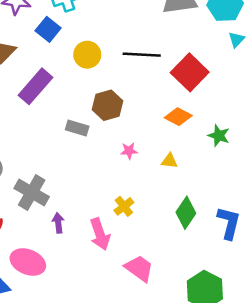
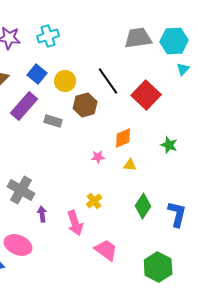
blue square: (48, 29) -> (37, 74), moved
black line: (142, 55) -> (108, 81), turned 52
brown hexagon: (107, 105) -> (85, 105), moved
orange diamond: (178, 117) -> (123, 138), moved, turned -50
gray rectangle: (77, 128) -> (53, 121), moved

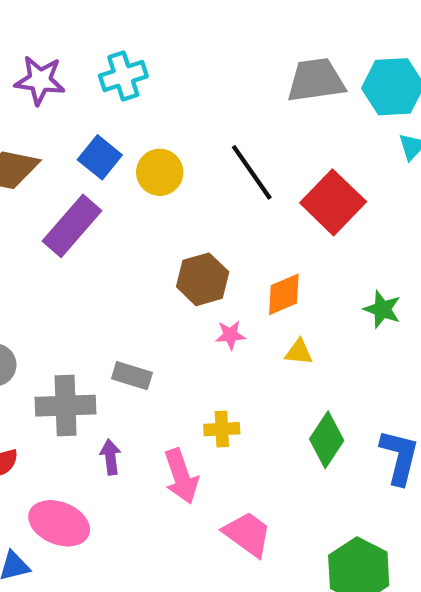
brown hexagon: (85, 105) -> (203, 279), moved
gray rectangle: (53, 121) -> (132, 376), moved
gray cross: (21, 190) -> (66, 406), turned -32
yellow cross: (94, 201) -> (222, 429), turned 35

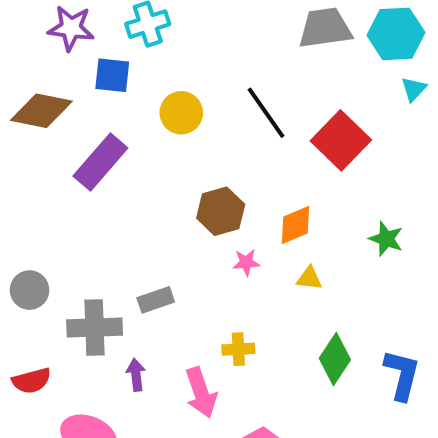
blue square: (100, 157) -> (112, 75), moved, turned -33
gray rectangle: (132, 376) -> (156, 300), turned -36

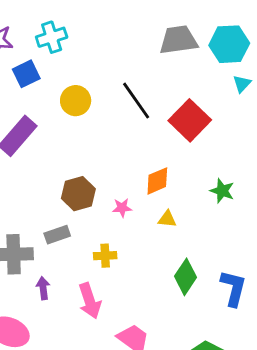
blue square: (112, 75) -> (26, 74), turned -32
brown hexagon: (221, 211) -> (78, 194), moved
yellow cross: (238, 349) -> (105, 256), moved

